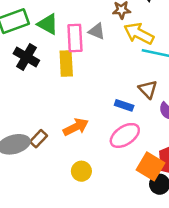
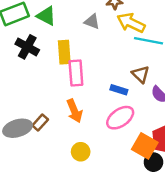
pink rectangle: (75, 38) -> (76, 73), moved
orange arrow: (76, 127) -> (74, 111), turned 95

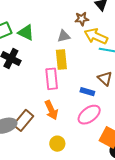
gray triangle: (92, 22) -> (64, 36), turned -32
yellow rectangle: (64, 52) -> (61, 60), moved
brown rectangle: (40, 123) -> (23, 120), size x1.5

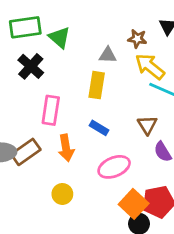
pink rectangle: (52, 79) -> (51, 110), moved
blue rectangle: (87, 92) -> (99, 128), moved

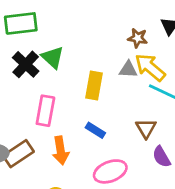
green triangle: (59, 37) -> (53, 57), moved
gray triangle: (108, 55) -> (128, 70), moved

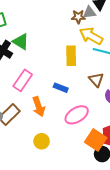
gray triangle: (128, 70) -> (89, 12), moved
yellow rectangle: (94, 86) -> (71, 56), moved
pink rectangle: (45, 111) -> (23, 80), turned 35

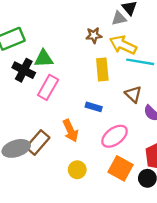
brown star: (78, 17) -> (94, 35), moved
green triangle: (21, 42) -> (44, 59), turned -30
pink rectangle: (23, 80) -> (48, 87), moved
orange square: (96, 140) -> (120, 168), moved

